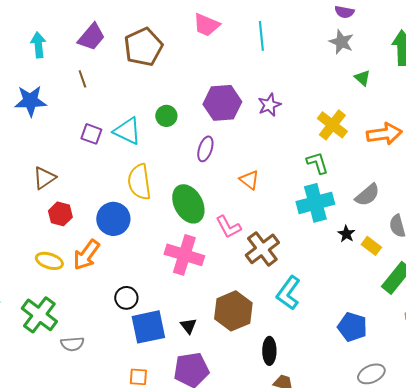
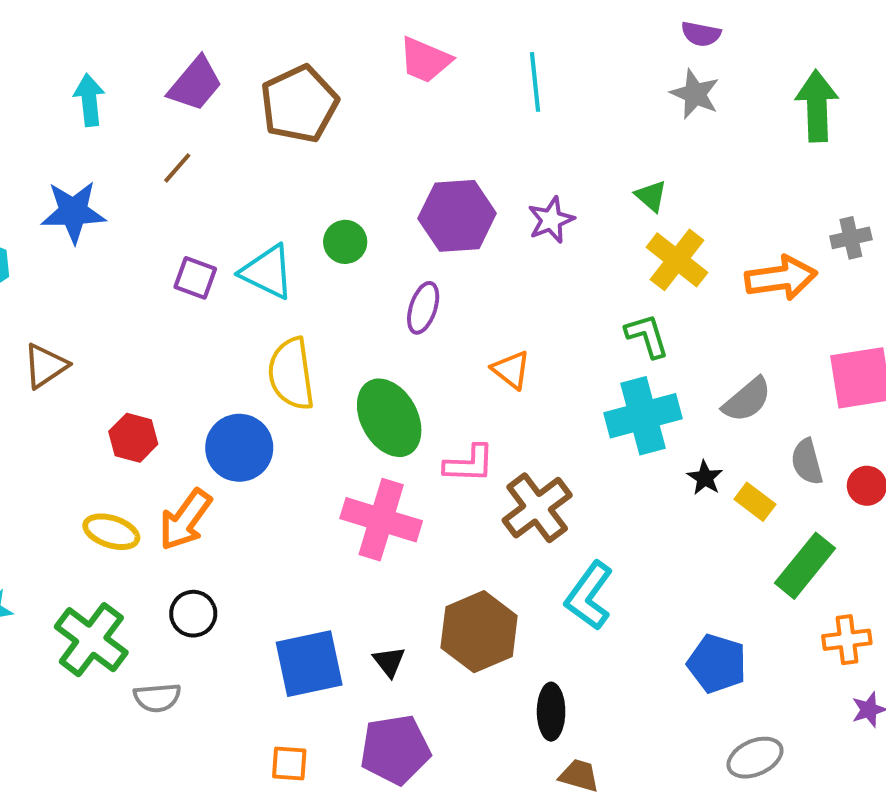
green triangle: (362, 78) -> (651, 196), moved
brown line: (82, 79) -> (177, 168), turned 60
brown triangle: (44, 178) -> (45, 366), moved
pink L-shape: (228, 227) -> (469, 464), turned -60
black circle: (126, 298) -> (193, 614), moved

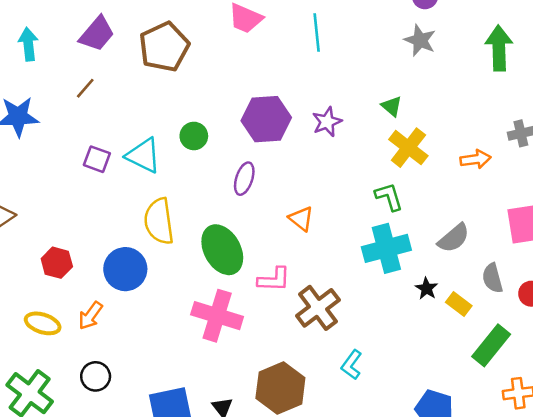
orange arrow: (781, 278) -> (476, 159), size x0.7
orange arrow: (185, 520) -> (90, 316), size x0.7
cyan L-shape: (589, 596) -> (352, 365), size x0.7

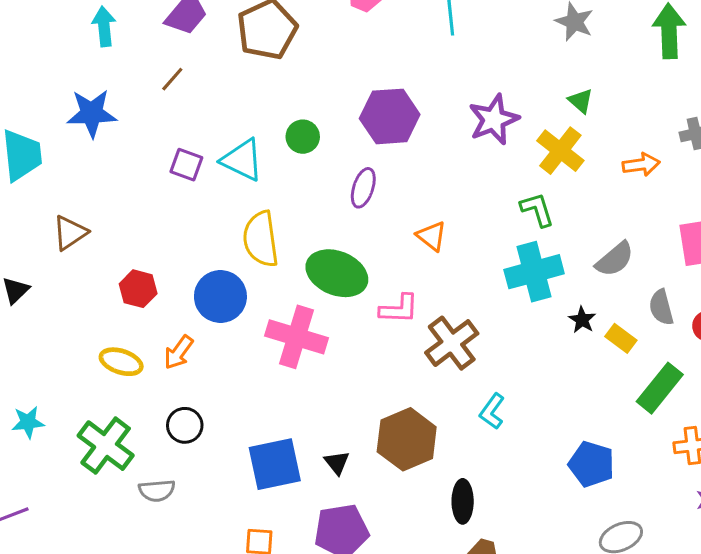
green triangle: (392, 106) -> (581, 101), moved
purple star: (327, 122) -> (494, 120), moved, size x1.4
green ellipse: (222, 250) -> (337, 273), turned -39
pink cross: (217, 316) -> (297, 337), moved

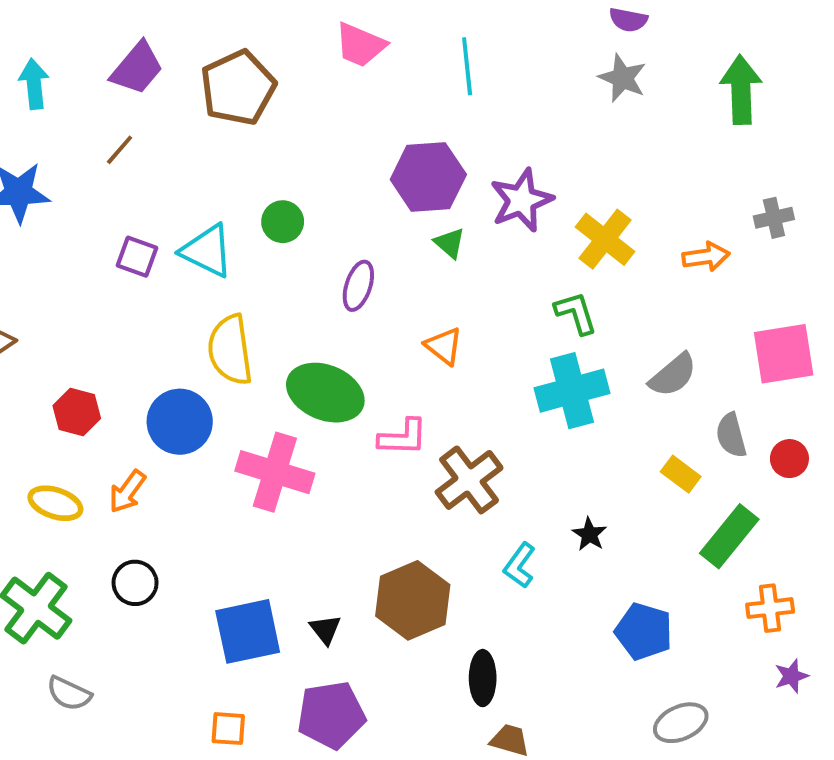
green triangle: (581, 101) -> (450, 243), moved
purple hexagon: (390, 116) -> (428, 177), moved
black star: (582, 320) -> (589, 534), moved
gray semicircle: (157, 491) -> (69, 694), moved, turned 30

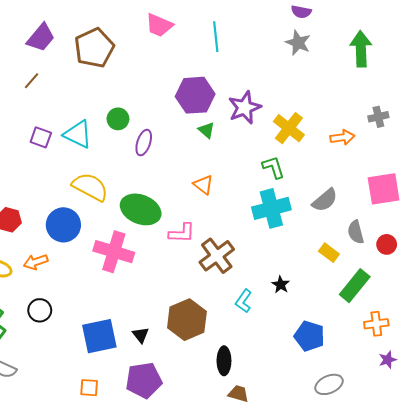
purple ellipse: (358, 286) -> (144, 143), moved
yellow semicircle: (230, 350) -> (90, 187), turned 126
orange arrow: (127, 492) -> (36, 262), turned 35

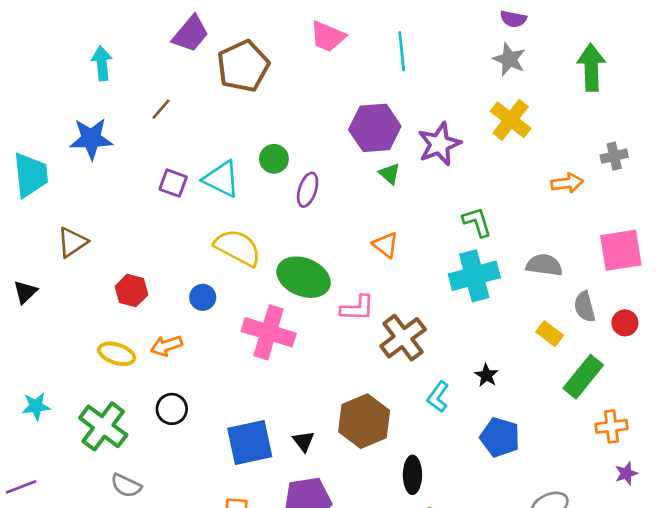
purple trapezoid: (41, 38) -> (191, 34), moved
yellow cross: (289, 128) -> (511, 120), moved
gray semicircle: (325, 200) -> (544, 265), turned -132
blue circle: (63, 225) -> (203, 297), size x0.6
blue pentagon: (309, 336) -> (500, 437), moved

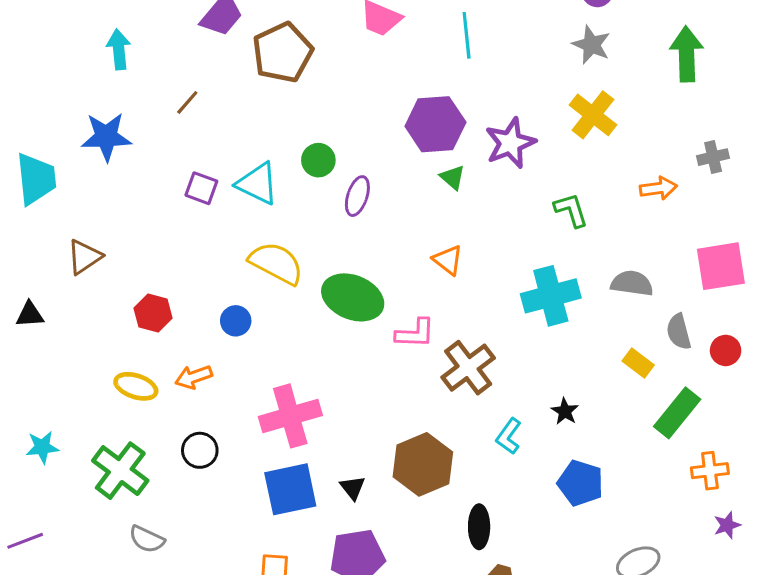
green L-shape: (477, 222) -> (571, 210), moved
black triangle: (25, 292) -> (30, 315), turned 40
pink cross: (269, 332) -> (290, 416), moved, turned -33

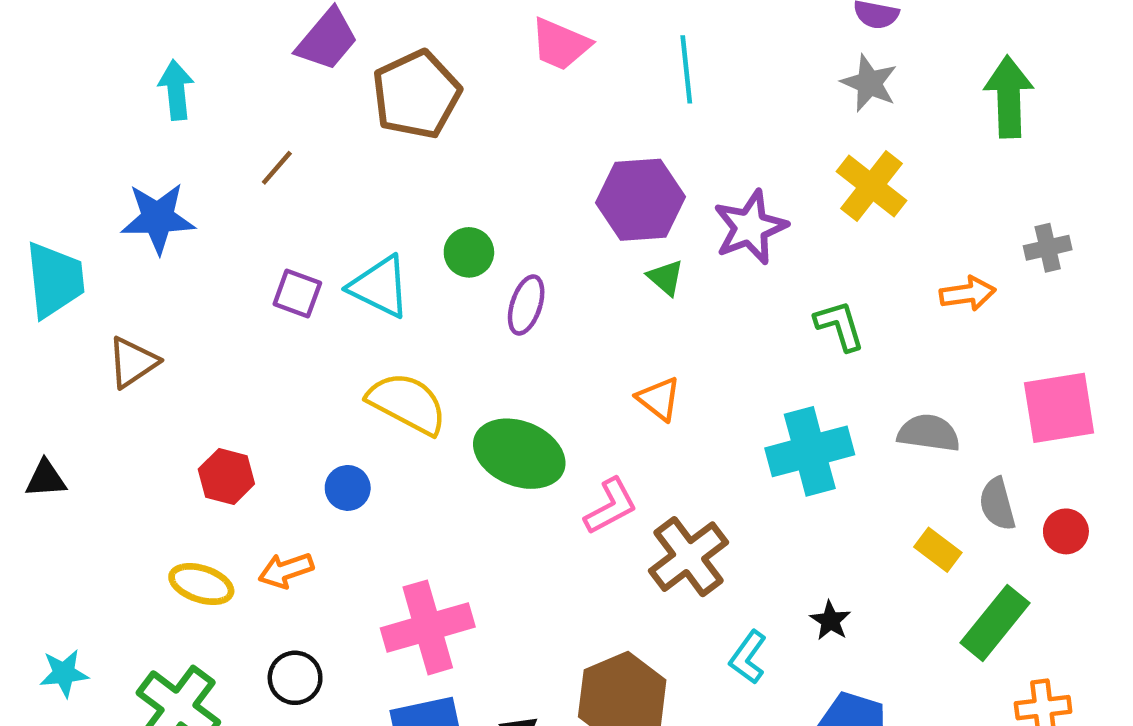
brown triangle: (84, 257) -> (133, 362), moved
pink L-shape: (415, 333) -> (611, 506), turned -30

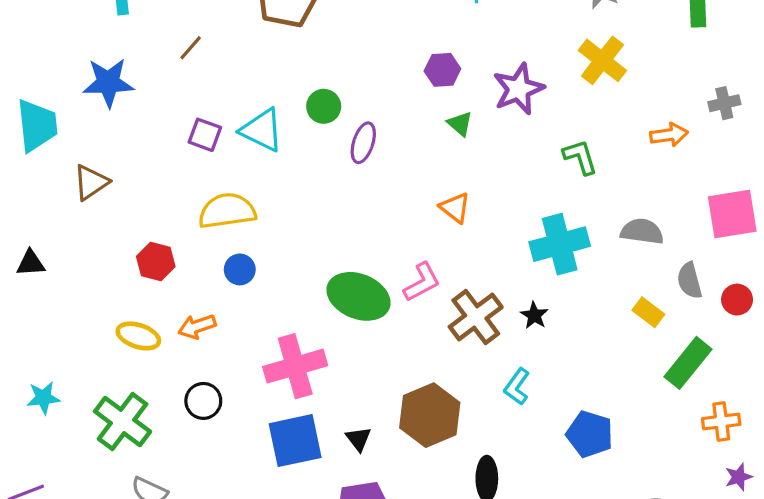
purple hexagon: (640, 200) -> (442, 70), size x0.6
yellow semicircle: (407, 403) -> (227, 211), moved, turned -36
green ellipse: (519, 454) -> (359, 296), moved
black star: (830, 621) -> (534, 315), moved

